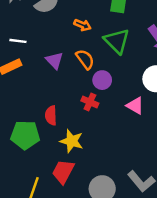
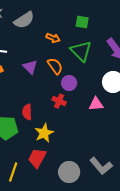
pink triangle: (135, 106) -> (96, 104), turned -35
yellow star: (72, 141) -> (44, 133), turned 30

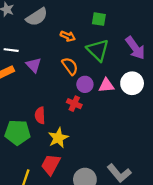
purple triangle: (30, 67) -> (34, 65), moved
pink triangle: (96, 104) -> (106, 85), moved

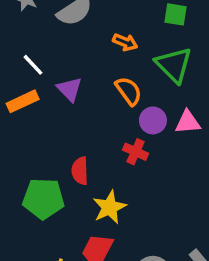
white line: (11, 50) -> (33, 65), turned 40

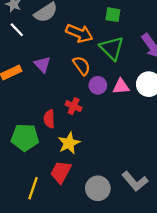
orange arrow: (125, 42) -> (79, 33), size x1.6
white line: (33, 65) -> (17, 30), moved
red cross: (136, 152) -> (74, 106), moved

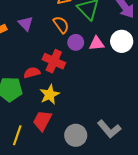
red cross: (74, 106) -> (54, 61), size x1.5
red semicircle: (49, 119) -> (32, 73), turned 77

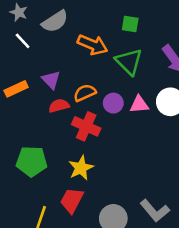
orange semicircle: (61, 25) -> (85, 93), moved, turned -78
red semicircle: (32, 73) -> (59, 106), moved

